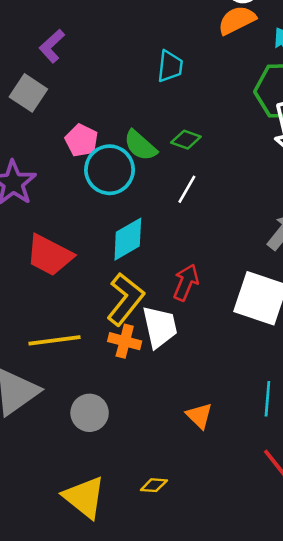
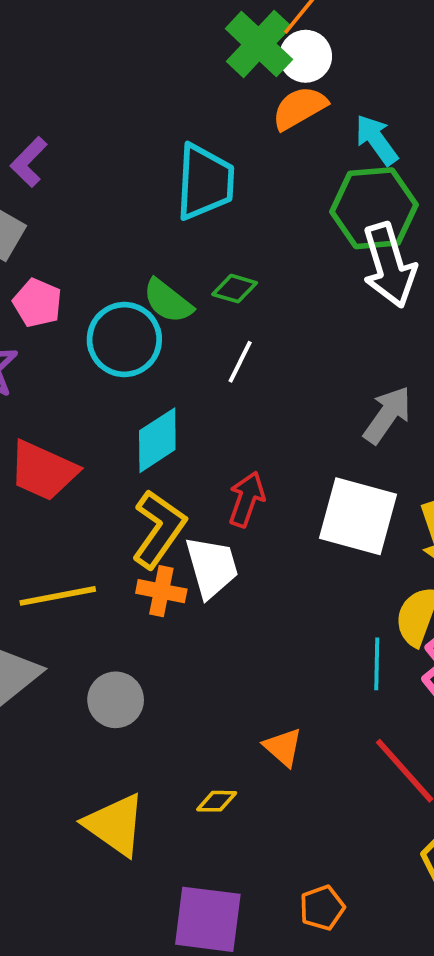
cyan trapezoid: (170, 66) -> (205, 182), size x1.6
pink pentagon: (81, 140) -> (37, 303), moved
orange triangle: (199, 416) -> (283, 747), moved

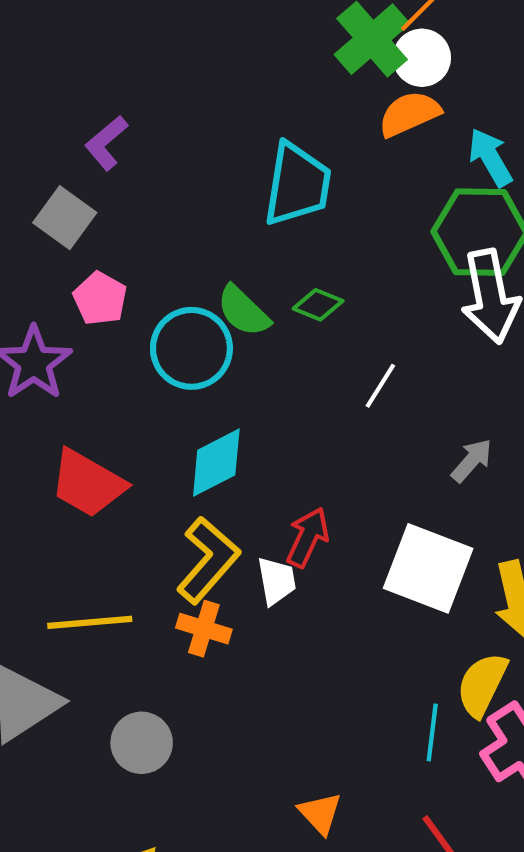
white line: (240, 362) -> (380, 386), moved
gray arrow: (387, 415) -> (472, 460), size x0.7
white trapezoid: (212, 567) -> (277, 581), moved, size x0.7

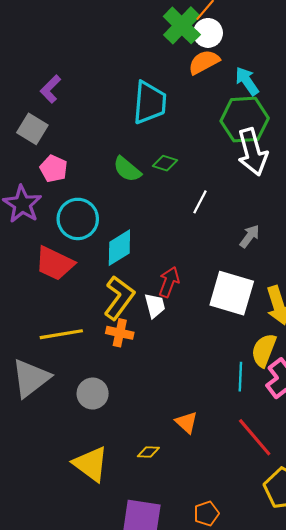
cyan circle: (191, 348) -> (78, 219), moved

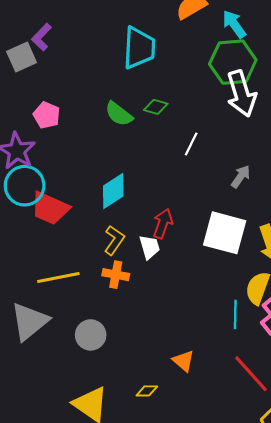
gray square: (32, 129) -> (22, 57), moved, turned 36
cyan circle: (78, 219) -> (25, 186), moved
yellow L-shape: (119, 298) -> (114, 240), size x0.7

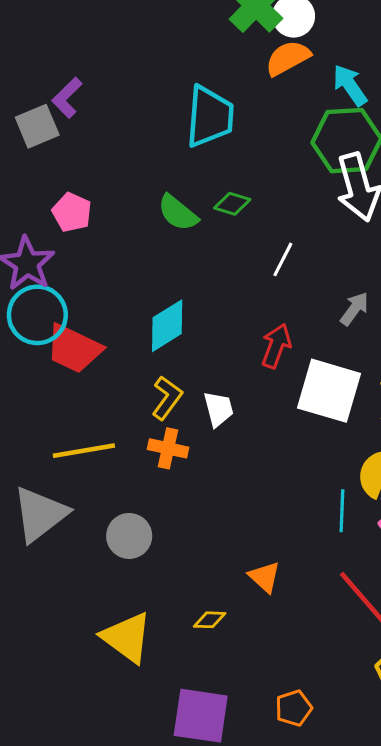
red arrow: (163, 224) -> (276, 346), moved

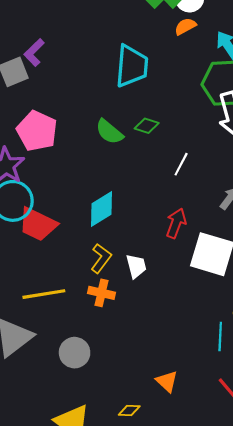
orange semicircle: (288, 58) -> (185, 26), size x0.7
pink pentagon: (72, 212) -> (37, 131), size x1.5

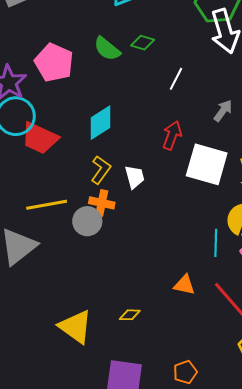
pink pentagon: (37, 131) -> (54, 63), moved
gray circle: (75, 353) -> (87, 221), moved
orange triangle: (167, 381) -> (184, 285), moved, turned -30

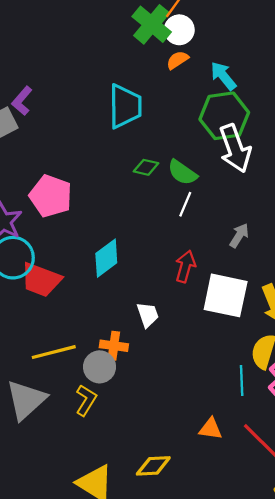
green semicircle: (107, 49) -> (182, 173), moved
yellow L-shape: (101, 170) -> (86, 400), moved
yellow diamond: (130, 315) -> (153, 466), size x1.5

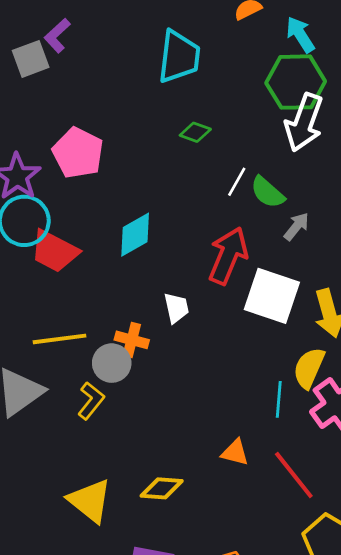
white arrow: (235, 148) -> (304, 122), turned 33
green semicircle: (182, 173) -> (267, 192), moved
red arrow: (185, 266) -> (228, 256), size x1.5

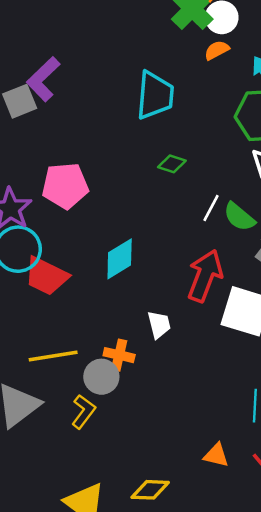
purple L-shape: (57, 36) -> (43, 79), size x1.4
pink pentagon: (78, 153) -> (65, 186), turned -30

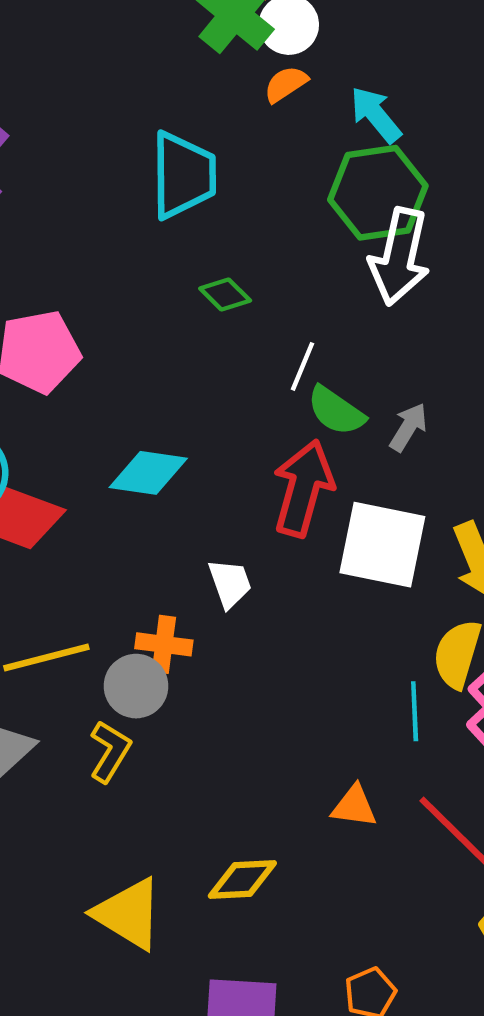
green diamond: (172, 164) -> (225, 294), turned 32
green semicircle: (239, 217) -> (336, 411), moved
cyan diamond: (120, 259) -> (148, 473), turned 45

